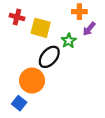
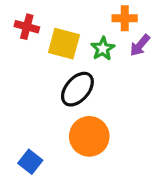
green star: (69, 41) -> (103, 49), moved
orange circle: (32, 81) -> (89, 136), moved

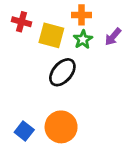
orange cross: (125, 18) -> (82, 15), moved
orange circle: (89, 136) -> (61, 127), moved

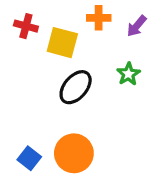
purple arrow: (113, 37) -> (137, 26), moved
green star: (83, 39) -> (128, 74), moved

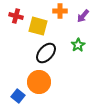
orange circle: (74, 153) -> (39, 82), moved

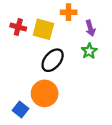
red cross: (16, 16) -> (18, 27), moved
purple arrow: (83, 16) -> (90, 28), moved, turned -56

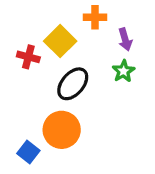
red cross: (18, 27) -> (28, 57), moved
yellow square: (43, 29) -> (60, 41), turned 30

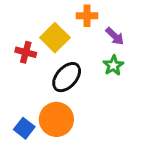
purple arrow: (125, 39) -> (115, 36), turned -30
blue square: (28, 152) -> (24, 128), moved

